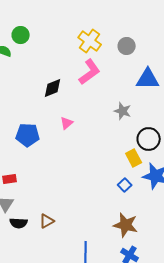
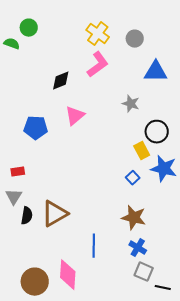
pink triangle: (67, 123) -> (75, 116), size x1.5
brown triangle: (47, 221) -> (55, 214), size x1.8
black semicircle: (19, 223) -> (27, 216), turned -84

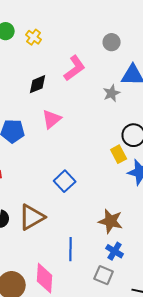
yellow cross: (98, 34) -> (34, 37), moved, size x0.7
gray star: (131, 104) -> (112, 93), moved, turned 30
blue square: (133, 178) -> (65, 181), moved, size x1.5
gray square: (144, 272) -> (104, 275), moved

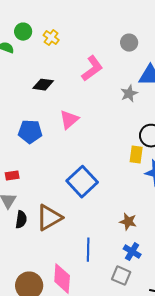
black diamond: (38, 84) -> (43, 85), moved, turned 30
yellow rectangle: (119, 154) -> (136, 155), turned 36
blue square: (65, 181) -> (82, 182), size x1.4
brown star: (111, 221) -> (128, 222), size x0.7

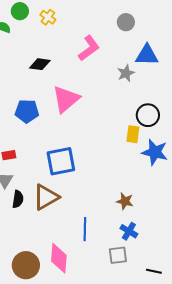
pink triangle: (69, 120) -> (66, 99), size x1.4
blue square: (82, 182) -> (61, 161), moved, turned 32
gray square: (121, 276) -> (118, 255), turned -30

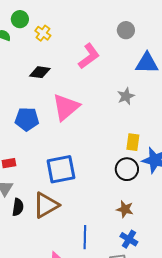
yellow cross: (48, 17) -> (43, 33), moved
gray star: (126, 73) -> (126, 96), moved
black circle: (148, 115) -> (127, 169), moved

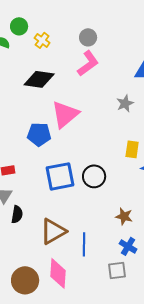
gray circle: (126, 30) -> (88, 37), moved
black diamond: (40, 72) -> (39, 79), size x1.4
blue pentagon: (27, 119) -> (39, 134), moved
black circle: (127, 169) -> (94, 176), moved
brown triangle: (46, 205) -> (53, 231), moved

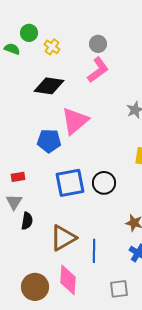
gray square: (117, 270) -> (119, 289), moved

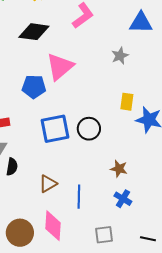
brown triangle: (63, 238) -> (48, 184), size x0.7

